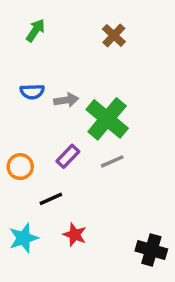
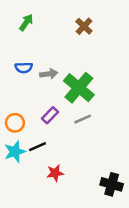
red star: (75, 235) -> (55, 173), turned -30
cyan star: (24, 238) -> (15, 152), moved

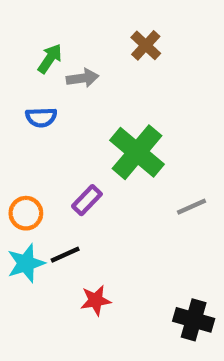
green arrow: (26, 22) -> (50, 58), moved
gray arrow: (49, 74) -> (83, 78), moved
gray line: (83, 119) -> (192, 207), moved

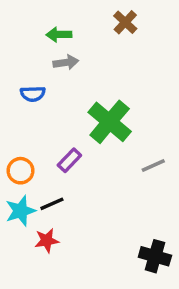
brown cross: (146, 45) -> (125, 22), moved
green arrow: (50, 58) -> (59, 35), moved, turned -125
red star: (96, 300) -> (47, 241), moved

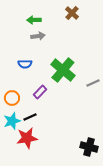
blue semicircle: (33, 94) -> (25, 64), moved
gray line: (153, 165) -> (93, 83), moved
red star: (47, 241) -> (27, 138), size x1.5

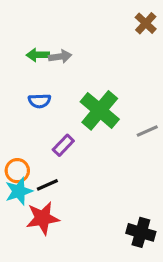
brown cross: (72, 13) -> (146, 23), moved
green arrow: (34, 20) -> (38, 55), moved
orange circle: (12, 98) -> (17, 171), moved

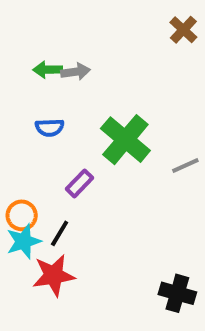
black line: (47, 185) -> (60, 233), turned -35

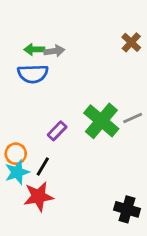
brown cross: (183, 30) -> (131, 42), moved
blue semicircle: (50, 128) -> (33, 74), moved, size x1.5
green cross: (125, 140) -> (101, 121), moved

